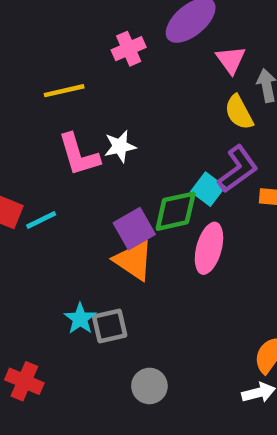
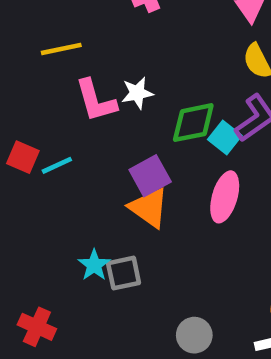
yellow line: (64, 91) -> (61, 49), moved
green diamond: (176, 211) -> (193, 123), moved
gray circle: (149, 386) -> (194, 335), moved

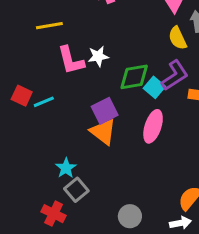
gray square: (124, 273) -> (76, 190), moved, turned -30
red cross: (37, 327) -> (54, 214), moved

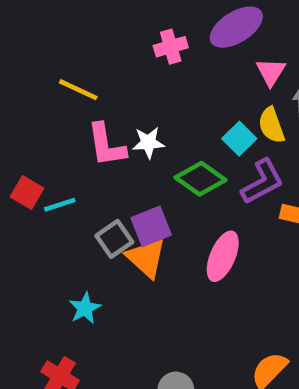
yellow line: (49, 26) -> (78, 90), turned 30
green diamond: (134, 77) -> (200, 179), turned 40
cyan square: (154, 87) -> (239, 139), moved
gray square: (76, 190) -> (114, 239), moved

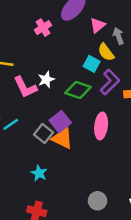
pink triangle: (271, 72) -> (98, 25), turned 35

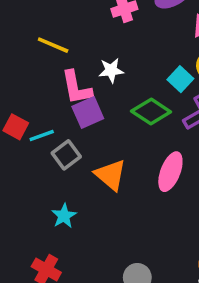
white star: (46, 80) -> (111, 70), moved
purple square: (60, 122) -> (88, 113), moved
gray square: (44, 134) -> (66, 155), moved

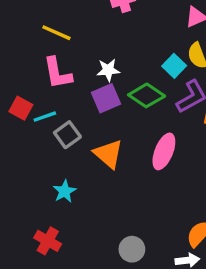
white star: (111, 70) -> (108, 70), moved
pink L-shape: (77, 88) -> (58, 73), moved
purple square: (88, 113) -> (106, 98), moved

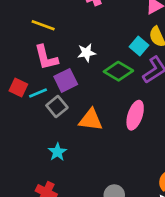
purple square: (106, 98) -> (66, 80), moved
orange triangle: (108, 154) -> (91, 120), turned -30

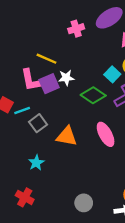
yellow line: (43, 25) -> (46, 59), moved
purple square: (66, 80) -> (49, 84), moved
pink ellipse: (135, 115) -> (106, 134), turned -50

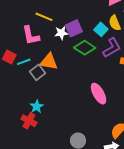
purple square: (49, 84) -> (74, 28), moved
pink ellipse: (106, 134) -> (99, 94), moved
orange triangle: (67, 136) -> (49, 62), moved
red cross: (25, 197) -> (29, 121), moved

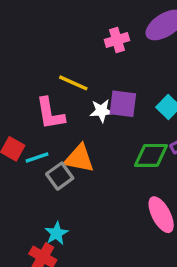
purple square: (74, 28) -> (123, 104), turned 30
green diamond: (85, 48) -> (151, 155), moved, turned -35

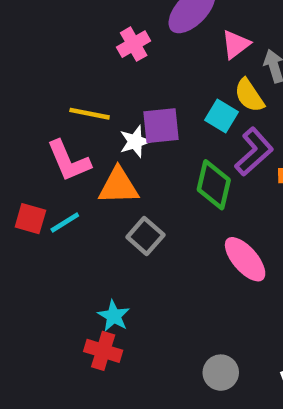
green diamond: (151, 155) -> (214, 185), turned -63
orange triangle: (79, 159) -> (118, 186), moved
gray square: (60, 176) -> (145, 236), moved

